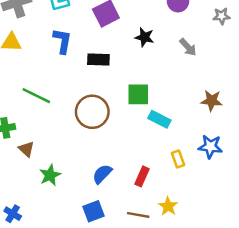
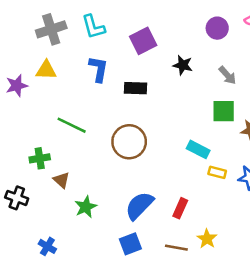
green square: (138, 94) -> (224, 111), moved
yellow rectangle: (178, 159) -> (217, 172), moved, turned -56
blue semicircle: (102, 174) -> (139, 206), size x1.4

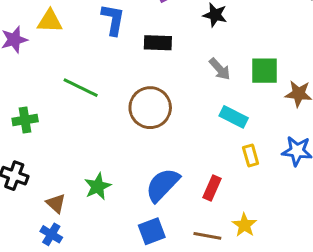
gray arrow: (227, 75) -> (220, 69), moved
green cross: (40, 158) -> (25, 120), moved
yellow rectangle: (217, 172) -> (251, 156), moved, turned 60
brown triangle: (61, 180) -> (56, 203), moved

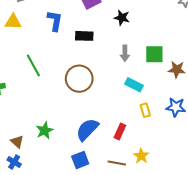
gray arrow: (220, 69) -> (125, 53), turned 42
green line: (81, 88) -> (33, 65), turned 35

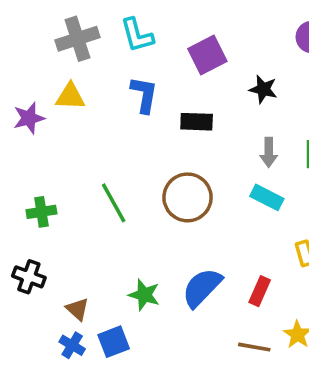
green line: (33, 65) -> (114, 203), moved
cyan rectangle: (134, 85) -> (267, 197), moved
green star: (45, 130) -> (144, 295), moved, turned -30
blue square: (80, 160) -> (114, 342), moved

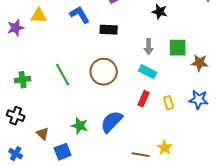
black star: (263, 89) -> (160, 12), moved
blue L-shape: (144, 95) -> (80, 15), turned -40
red rectangle: (260, 291) -> (144, 99), moved
blue cross: (72, 345) -> (16, 154), moved

